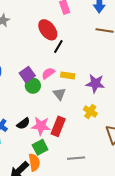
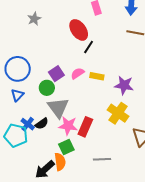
green circle: (33, 86) -> (47, 88), moved
gray triangle: (59, 94) -> (58, 108), moved, size x1.6
yellow cross: (90, 111) -> (118, 113), size x1.5
black semicircle: (23, 123) -> (42, 124), moved

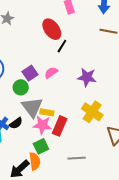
yellow rectangle: (97, 76) -> (47, 112), moved
purple star: (124, 85) -> (87, 77), moved

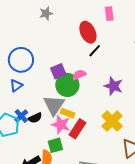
green circle: (21, 87) -> (67, 85), moved, size x1.5

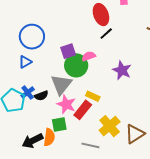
yellow rectangle: (68, 113) -> (93, 96), moved
yellow cross: (112, 121) -> (110, 126), moved

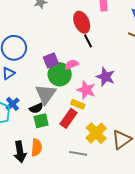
black line: (106, 34) -> (88, 41), turned -72
black semicircle: (41, 96) -> (36, 108), moved
pink star: (66, 104) -> (86, 90), moved
green square: (59, 125) -> (41, 121), moved
black arrow: (33, 141) -> (20, 152), turned -70

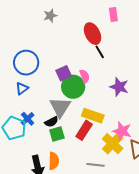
pink semicircle: (72, 64) -> (85, 76), turned 96
pink star: (86, 90) -> (122, 131), moved
yellow rectangle: (78, 104) -> (93, 116), size x1.5

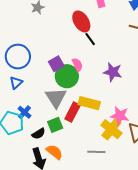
black semicircle: (51, 122) -> (39, 134), moved
red rectangle: (84, 130) -> (73, 112), moved
orange semicircle: (54, 161) -> (54, 152), turned -48

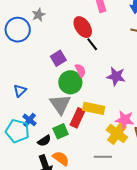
blue circle: (18, 57) -> (18, 30), moved
purple square: (56, 64) -> (58, 58), moved

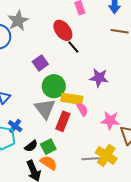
gray star: (39, 15) -> (18, 21), size x1.5
pink semicircle: (80, 70) -> (82, 109), moved
yellow rectangle: (94, 108) -> (72, 99), moved
green square: (61, 131) -> (48, 147), moved
yellow cross: (117, 134) -> (106, 155), moved

